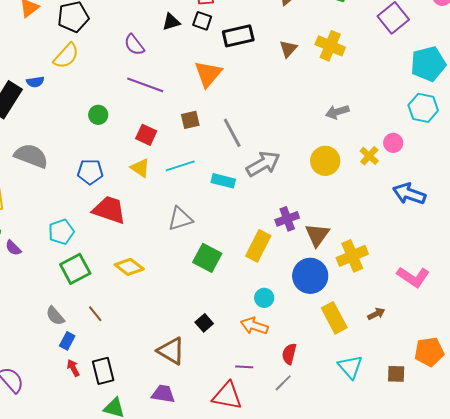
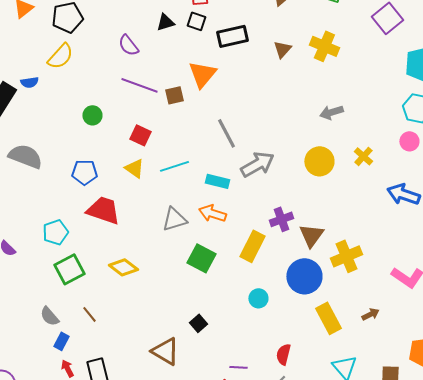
brown square: (190, 120) -> (174, 95), moved
pink circle: (393, 143) -> (409, 141), moved
orange arrow: (254, 326) -> (212, 213), moved

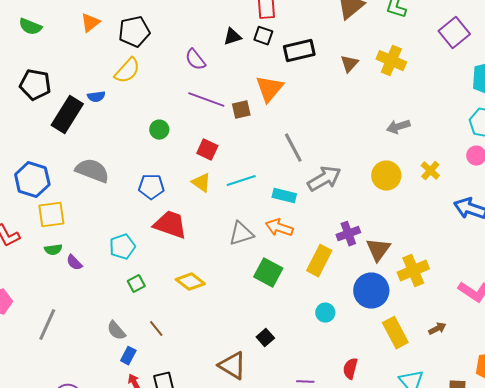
green square: (69, 269) -> (136, 284), size x0.6

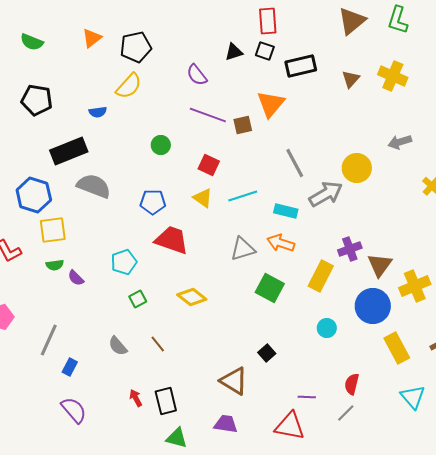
black rectangle: (67, 115) -> (69, 151), moved, turned 36
yellow circle: (386, 176) -> (357, 168), moved
blue rectangle: (128, 356) -> (70, 367), moved

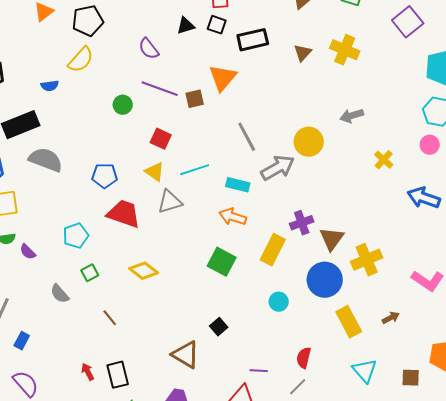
green circle: (161, 145) -> (123, 105), moved
gray triangle: (243, 249) -> (170, 202), moved
gray semicircle: (118, 346) -> (60, 294), moved

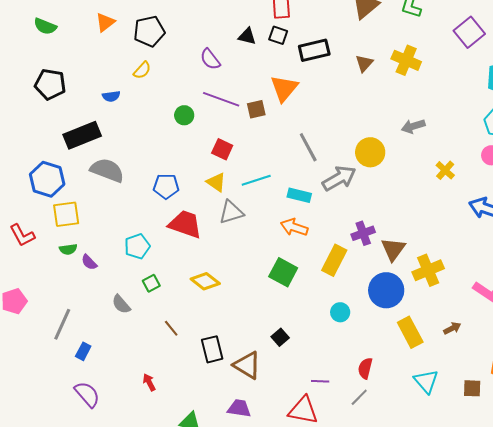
black triangle: (186, 26) -> (247, 36), turned 30
yellow semicircle: (81, 60) -> (142, 70), size x0.7
black rectangle: (118, 375) -> (212, 349), moved

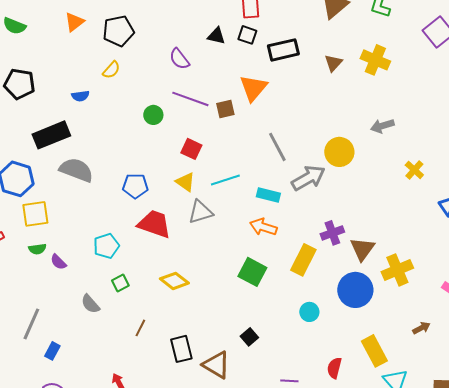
brown line: (171, 328) -> (140, 328), turned 66
yellow rectangle: (410, 332) -> (374, 351), moved

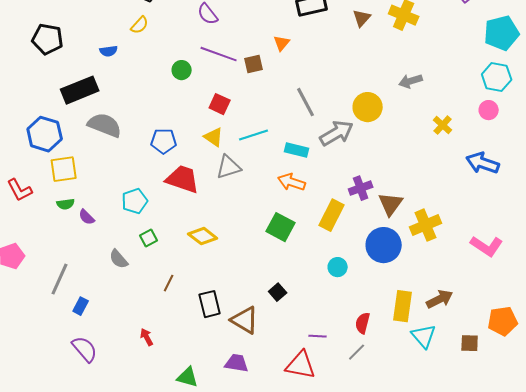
orange triangle: (253, 88) -> (282, 43), size x0.6
brown arrow: (421, 328) -> (440, 299), moved, size x1.5
yellow rectangle: (374, 351) -> (403, 306), turned 36

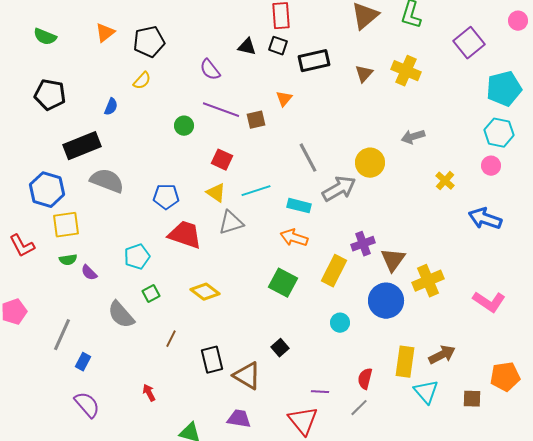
blue semicircle: (109, 51) -> (111, 107), turned -60
gray semicircle: (119, 259) -> (121, 315), size x1.4
red triangle: (301, 365) -> (303, 421), turned 40

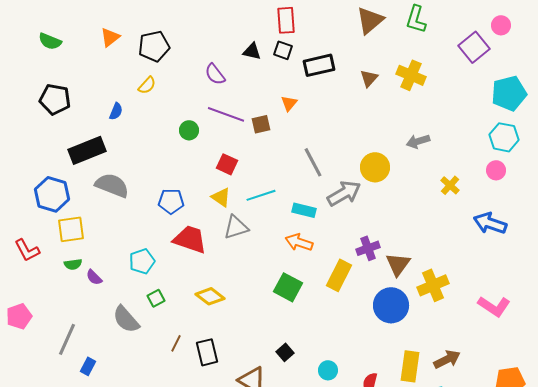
pink circle: (518, 21) -> (501, 25), moved
cyan circle: (340, 323) -> (328, 370), moved
black rectangle: (212, 360) -> (207, 352), moved

